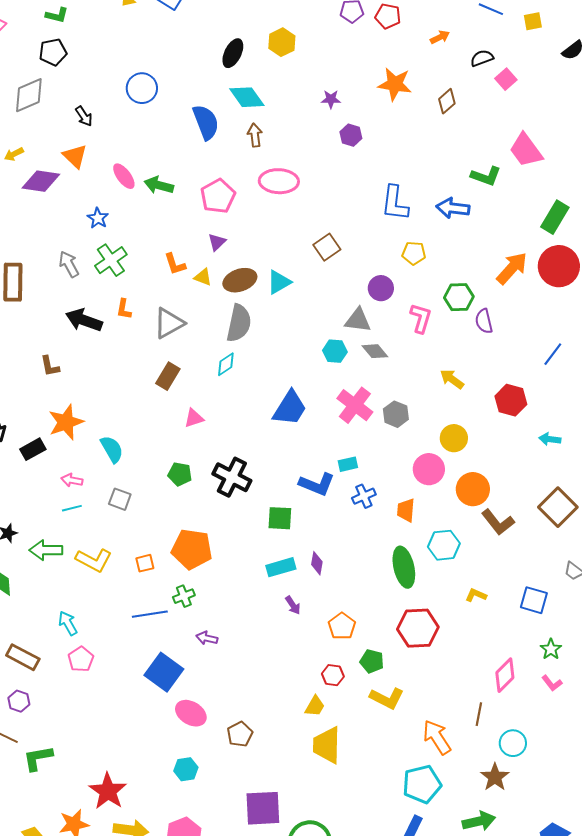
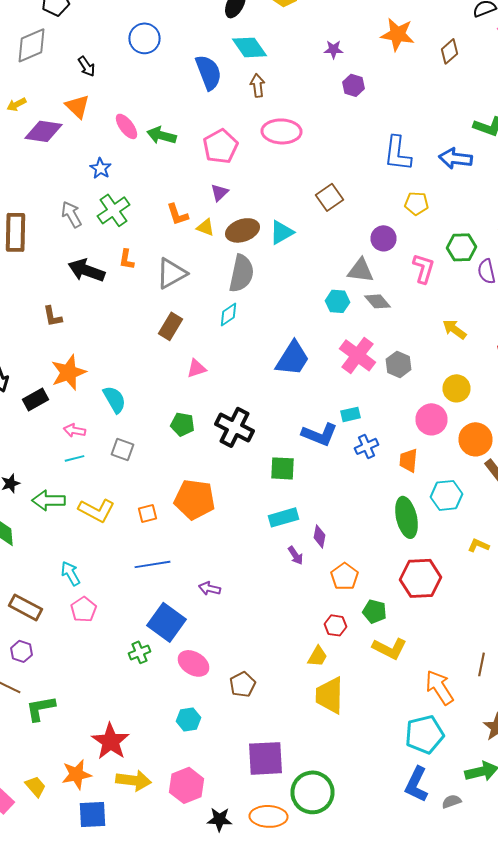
purple diamond: (317, 563) -> (320, 536), moved
green cross: (184, 596) -> (140, 652), moved

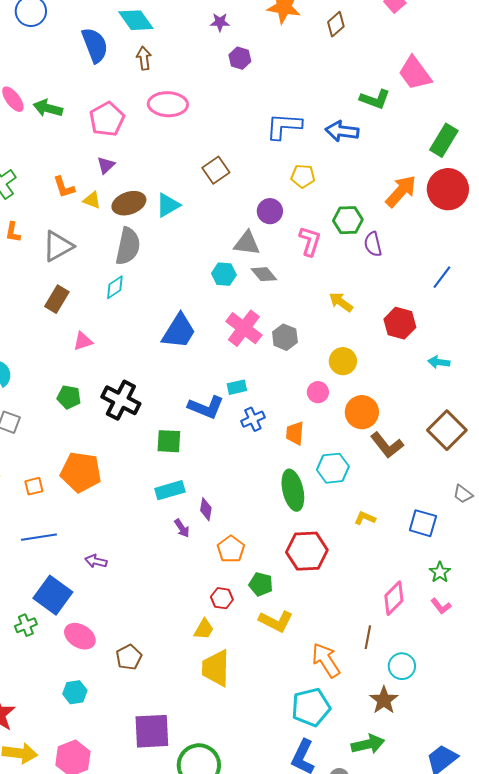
blue L-shape: (398, 153) -> (284, 126), turned 87
pink circle: (432, 419) -> (318, 392), size x0.7

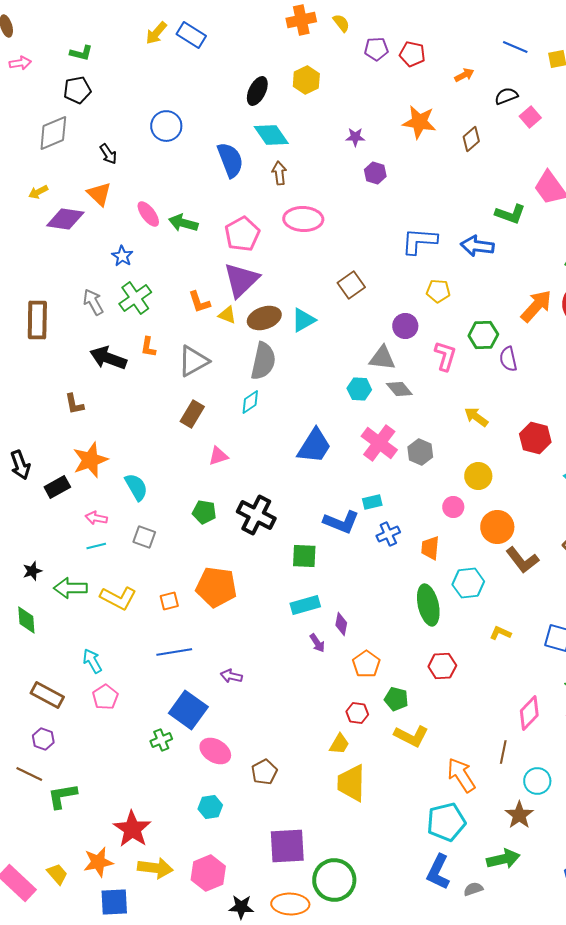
purple triangle: (106, 165) -> (241, 280), size x2.0
red hexagon: (307, 551) -> (442, 666), size x0.7

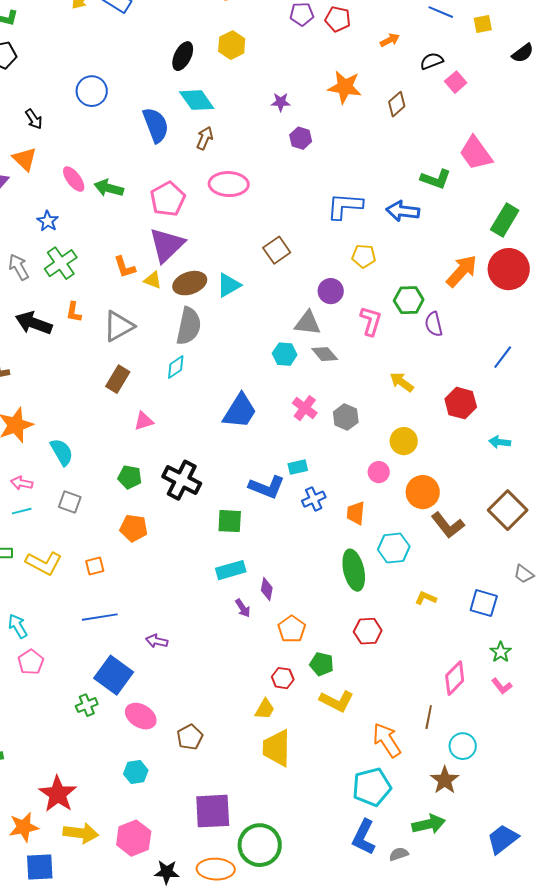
brown arrow: (279, 173) -> (205, 138), turned 30
pink cross: (379, 443) -> (305, 408), size x0.7
orange pentagon: (216, 587) -> (134, 528), moved, size x0.7

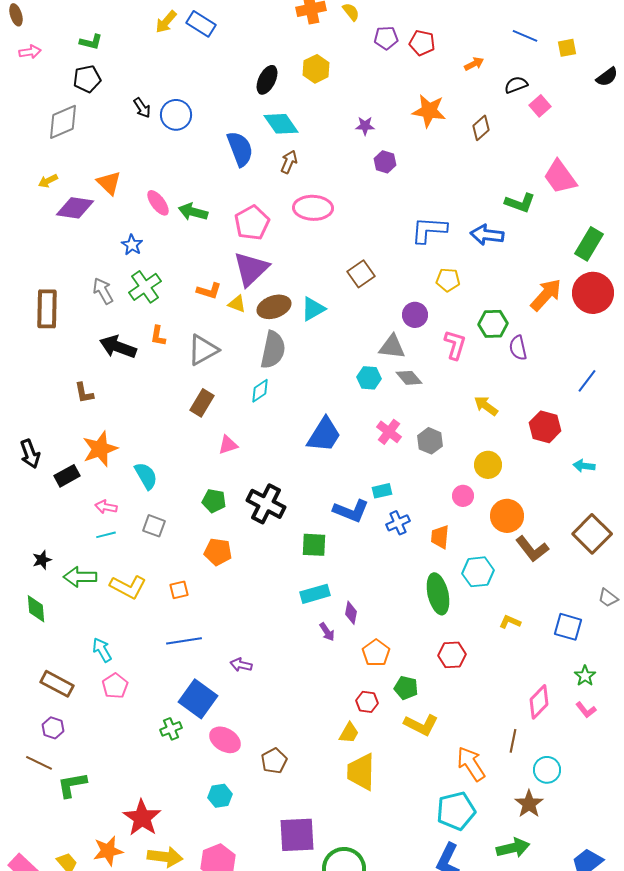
black arrow: (34, 119) -> (142, 108), moved
orange L-shape: (125, 267) -> (209, 291), turned -55

